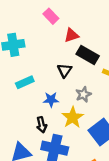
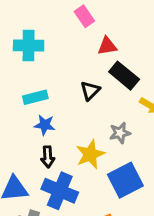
gray star: (83, 94) -> (120, 133), moved
blue star: (51, 100) -> (45, 125), moved

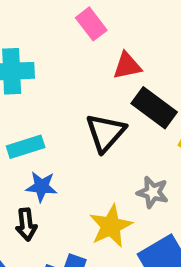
black triangle: (90, 91) -> (105, 133), size x1.4
gray star: (120, 133) -> (153, 192), turned 30
black arrow: (48, 157) -> (26, 224), moved

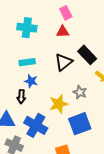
red triangle: (127, 66) -> (63, 32), moved

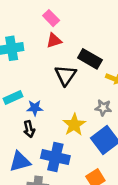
cyan rectangle: (27, 62) -> (13, 97), moved
gray star: (80, 92) -> (103, 108), moved

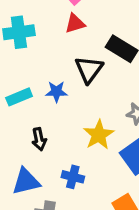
blue star: (35, 108) -> (56, 92), moved
blue cross: (55, 157) -> (73, 177), size x0.6

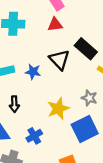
black triangle: (89, 69) -> (59, 60), turned -30
blue cross: (73, 177) -> (34, 136), turned 35

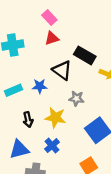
gray star: (89, 98) -> (76, 98), moved
yellow star: (58, 108) -> (55, 118), moved, turned -30

